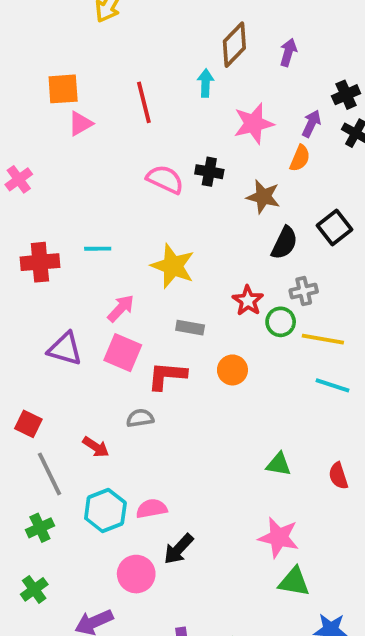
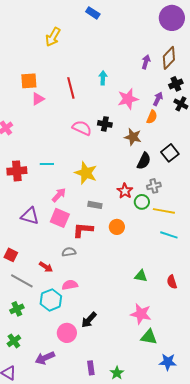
brown diamond: (234, 45) -> (169, 58), moved
gray line: (50, 474) -> (22, 281), turned -35
pink semicircle: (152, 509) -> (70, 285), moved

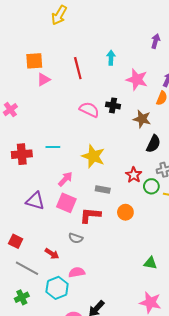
pink star: (128, 99) -> (137, 80), turned 30
gray semicircle: (69, 252) -> (76, 238), turned -152

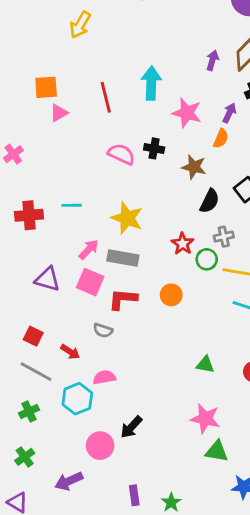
cyan arrow: (111, 58) -> (151, 83), size x1.6
gray rectangle: (103, 189) -> (123, 258), moved, size x1.5
red square: (16, 241) -> (33, 336), moved

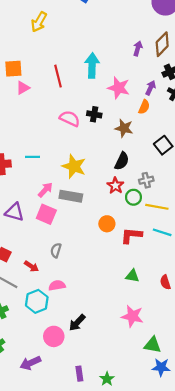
black semicircle: (210, 201) -> (122, 161), moved
red L-shape: (123, 299) -> (131, 235), moved
gray semicircle: (103, 330) -> (56, 250), turned 88
green triangle: (217, 451) -> (153, 345), moved

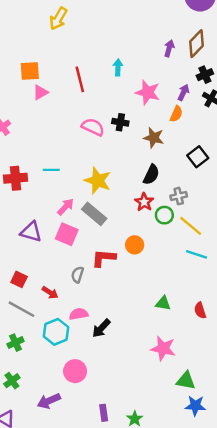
cyan arrow: (92, 65) -> (118, 67), size x0.6
gray rectangle: (71, 196) -> (94, 214), turned 30
yellow line: (157, 207) -> (191, 226), turned 30
red L-shape: (131, 235) -> (104, 258), moved
black arrow: (77, 323) -> (101, 328), moved

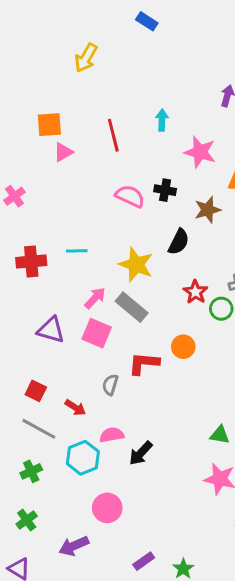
brown star: (154, 138) -> (208, 210), turned -30
black semicircle: (151, 175) -> (179, 242), moved
green triangle: (163, 303) -> (220, 435), moved
purple rectangle: (104, 413) -> (144, 561), turned 63

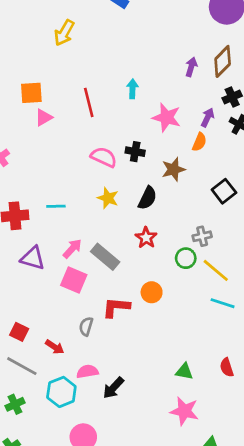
yellow star: (136, 265) -> (108, 198), moved, size x0.7
red star: (195, 292) -> (146, 238), moved
purple triangle: (51, 330) -> (33, 258), moved

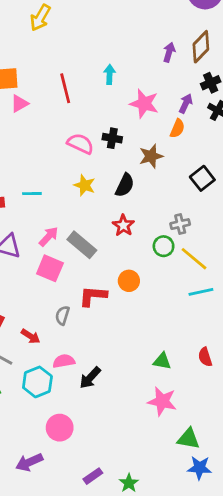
cyan line: (223, 303) -> (201, 292), turned -30

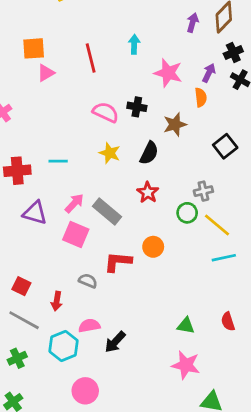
orange semicircle: (177, 128) -> (201, 97), turned -30
gray semicircle: (62, 315) -> (88, 281), turned 96
red arrow: (31, 336) -> (57, 301), turned 66

